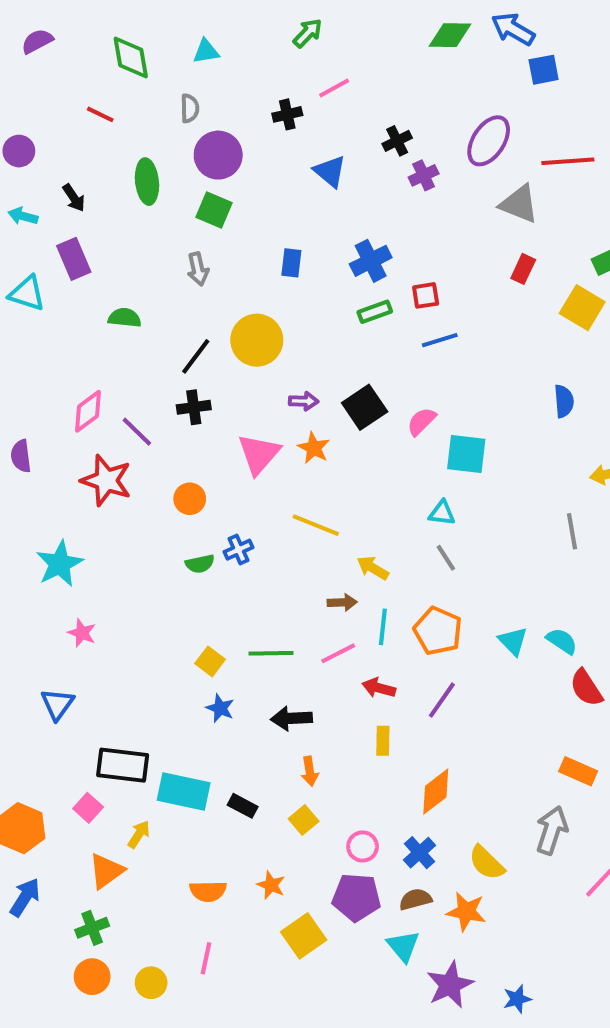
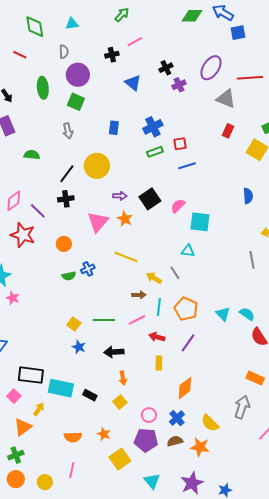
gray line: (446, 558) -> (175, 273), moved
pink star: (82, 633) -> (13, 298), moved
cyan triangle: (403, 946) -> (152, 481), moved

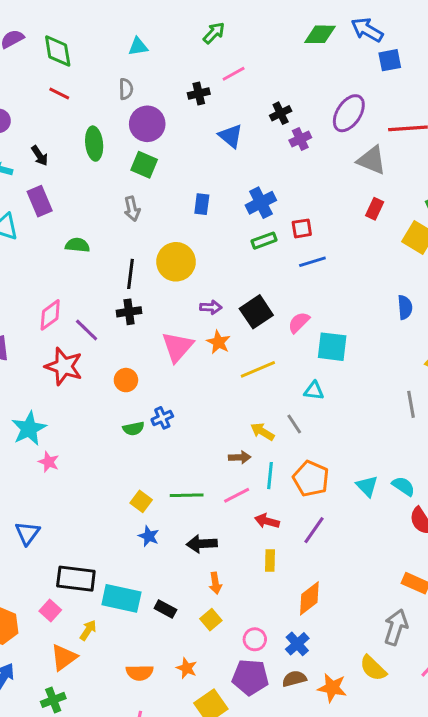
green diamond: (35, 27) -> (58, 51), moved
black line: (67, 174) -> (131, 274), turned -30
yellow line: (126, 257) -> (258, 369), moved, turned -45
yellow semicircle: (210, 423) -> (373, 668), moved

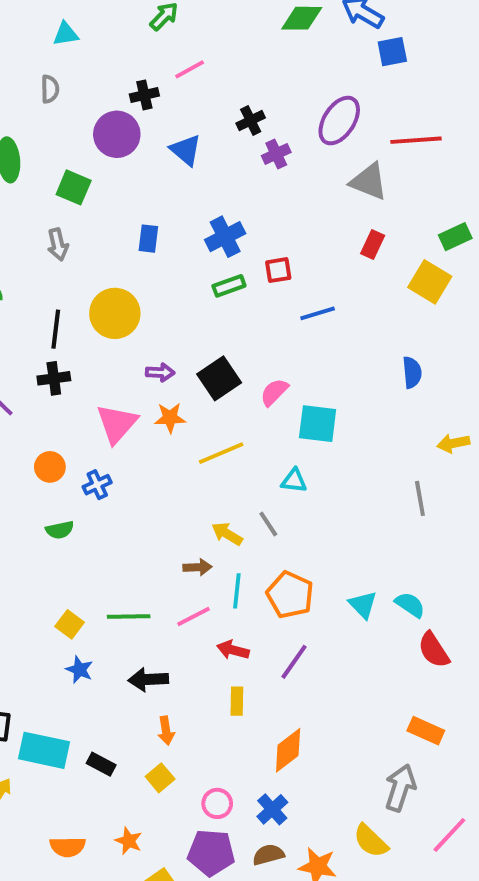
purple circle: (147, 124) -> (117, 134), moved
blue line: (312, 262) -> (318, 313), moved
orange star: (218, 342) -> (170, 418), turned -30
blue cross: (162, 418) -> (97, 485), moved

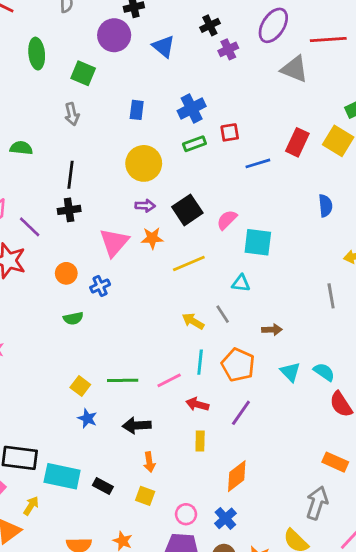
red rectangle: (373, 245) -> (297, 142), moved, size x1.4
yellow circle: (115, 313) -> (144, 163), moved
brown arrow: (198, 567) -> (272, 330), moved
yellow square: (160, 778) -> (145, 496), turned -30

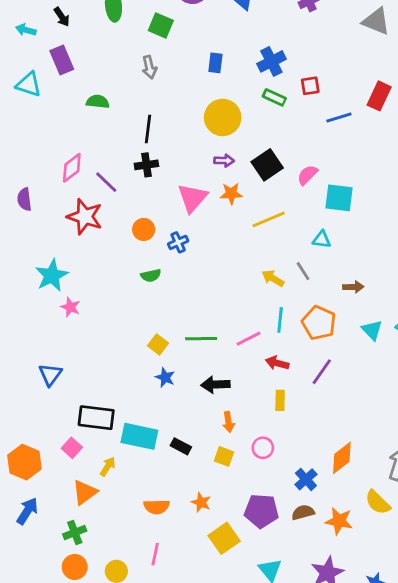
green rectangle: (194, 144) -> (274, 97), turned 45
orange diamond: (237, 476) -> (342, 458), moved
pink circle: (186, 514) -> (263, 448), moved

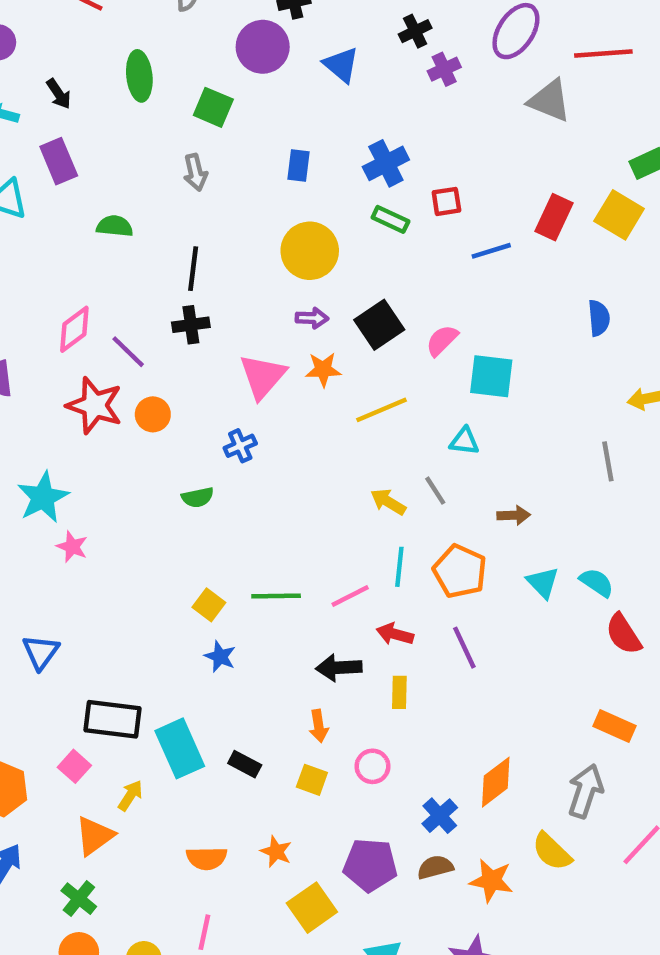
orange circle: (144, 229) -> (153, 414), moved
purple line: (322, 372) -> (464, 648), turned -60
black arrow: (215, 385) -> (339, 668), moved
cyan rectangle: (139, 436) -> (180, 748), turned 54
green cross: (75, 533) -> (79, 899), turned -30

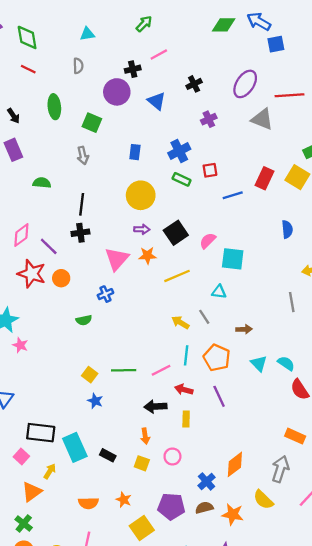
purple cross: (444, 69) -> (209, 119), moved

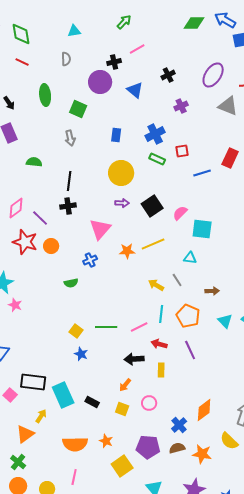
orange star: (147, 255) -> (127, 251), moved
orange arrow: (145, 436) -> (125, 385), turned 48
pink square: (21, 456) -> (10, 395), moved
orange semicircle: (88, 503) -> (75, 444), size x1.4

